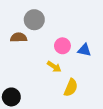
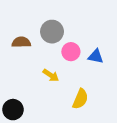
gray circle: (34, 20) -> (52, 32), moved
yellow arrow: (54, 67) -> (51, 75), moved

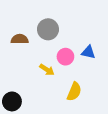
pink circle: (71, 52) -> (65, 57), moved

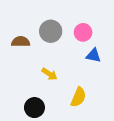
pink circle: (65, 57) -> (83, 32), moved
black circle: (12, 101) -> (34, 108), moved

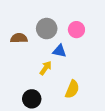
blue triangle: (93, 56) -> (59, 51), moved
yellow arrow: (49, 74) -> (46, 68), turned -88

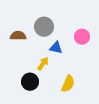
pink circle: (76, 30) -> (82, 37), moved
black circle: (32, 99) -> (30, 82), moved

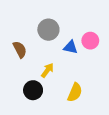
brown semicircle: (18, 36) -> (20, 49), moved, turned 63
blue triangle: (56, 48) -> (70, 47), moved

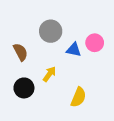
black circle: (33, 90) -> (24, 88), moved

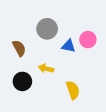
yellow arrow: (49, 74) -> (46, 69), turned -112
yellow semicircle: (78, 97) -> (73, 90), turned -42

